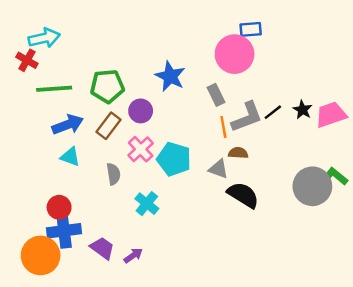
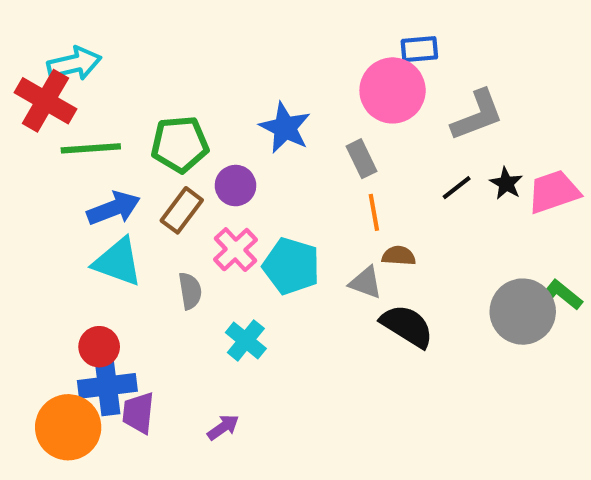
red cross: (27, 60) -> (45, 101), size x1.6
gray L-shape: (247, 117) -> (477, 115), moved
cyan triangle: (70, 157) -> (118, 262), size x1.5
purple trapezoid: (102, 248) -> (138, 413), moved, turned -120

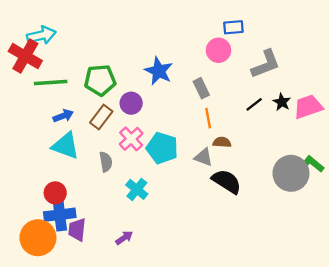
pink circle: (393, 90) -> (219, 50), size x0.7
blue arrow: (114, 208) -> (63, 116), size x0.7

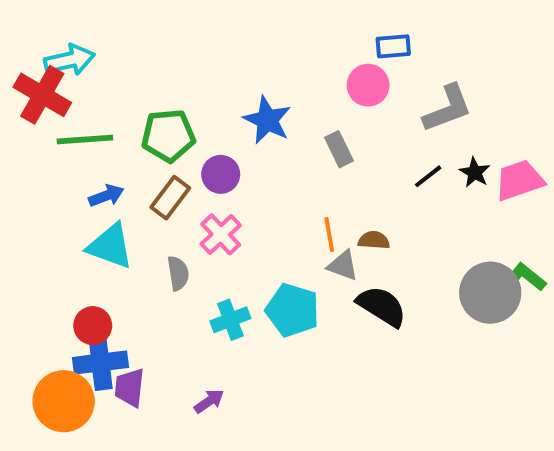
orange line: (208, 118) -> (329, 234), moved
cyan pentagon: (162, 148) -> (292, 310), moved
cyan cross: (137, 189) -> (230, 320), turned 30

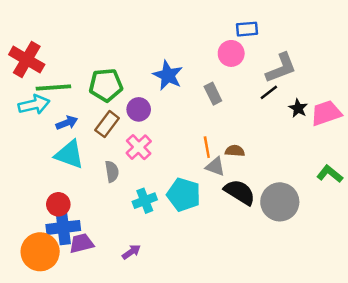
cyan arrow: (69, 60) -> (34, 105), moved
black line: (428, 176) -> (269, 92), moved
gray circle: (490, 293) -> (280, 202), moved
purple trapezoid: (130, 388) -> (81, 243), turned 70

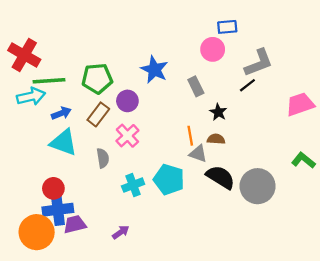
black star: (298, 108) -> (218, 112), moved

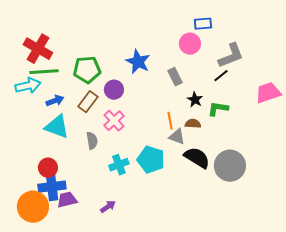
red cross: (24, 55) -> (38, 49), moved
green L-shape: (303, 160) -> (218, 109), moved, turned -30

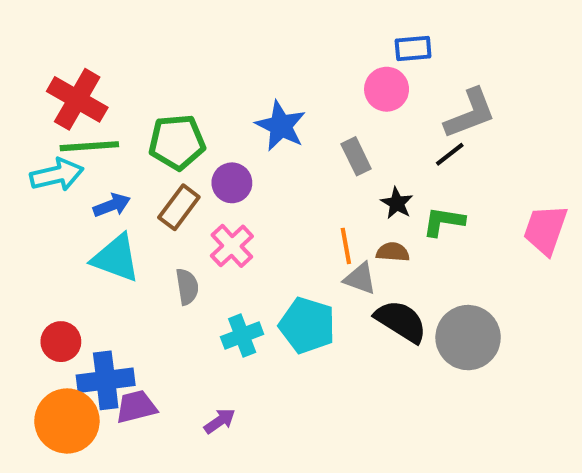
pink trapezoid: (268, 93) -> (545, 230), moved, turned -52
red circle: (48, 168) -> (61, 342), moved

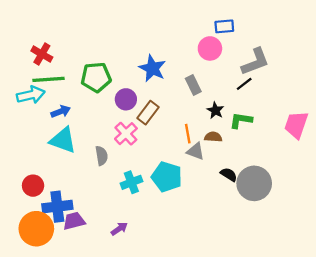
red cross: (77, 99) -> (42, 54), size x0.7
brown rectangle: (179, 207) -> (148, 113), moved
black semicircle: (401, 321) -> (229, 175), moved, size x0.6

